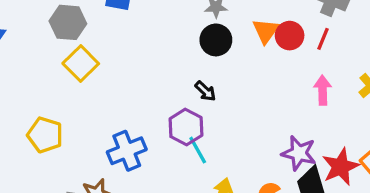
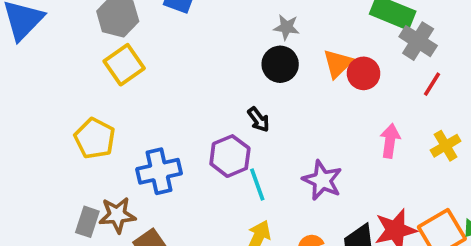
red line: (323, 39) -> (432, 84), moved
yellow pentagon: (45, 135) -> (95, 138), moved
cyan line: (198, 150) -> (257, 184), moved
purple star: (299, 153) -> (322, 180), moved

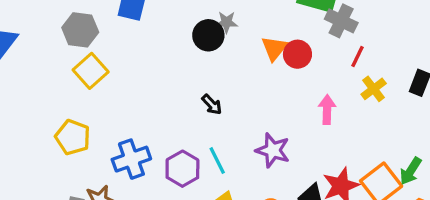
black circle: (280, 64) -> (208, 35), moved
yellow cross: (446, 146) -> (374, 89), moved
purple hexagon: (230, 156) -> (182, 169), moved

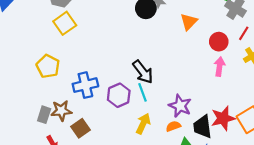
red circle: (297, 54) -> (219, 42), moved
black arrow: (212, 104) -> (143, 72), moved, size x1.6
purple star: (273, 150) -> (180, 106), moved

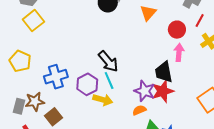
red star: (223, 118) -> (163, 91), moved
yellow arrow: (143, 124) -> (103, 100), moved, turned 84
black trapezoid: (202, 127) -> (164, 72), moved

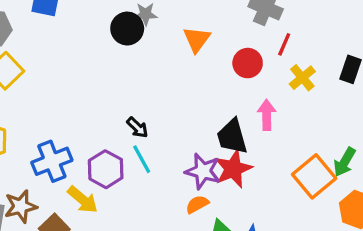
pink arrow: (179, 52) -> (267, 115), moved
black arrow: (108, 61) -> (137, 127), size x0.6
yellow arrow: (103, 100) -> (83, 200), moved, turned 30

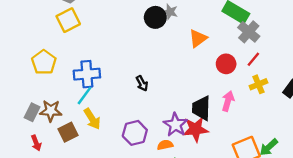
cyan line: (142, 159) -> (84, 96), moved, turned 48
blue cross: (52, 161) -> (87, 74), moved
purple hexagon: (106, 169) -> (135, 133), moved

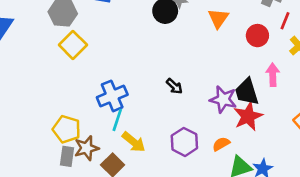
yellow pentagon: (44, 62) -> (67, 129), moved
purple star: (175, 125) -> (223, 99), moved

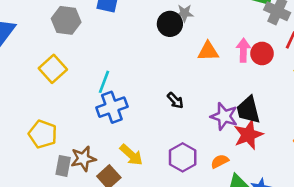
orange triangle: (218, 18) -> (208, 51), moved, turned 50
yellow square: (73, 45) -> (53, 69), moved
pink arrow: (273, 75) -> (243, 50), moved
cyan line: (117, 120) -> (104, 82), moved
yellow pentagon: (67, 129) -> (43, 134), moved

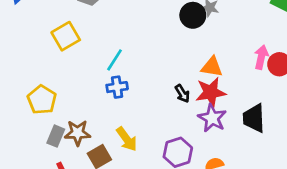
orange triangle: (208, 51) -> (212, 67), moved
blue cross: (112, 107) -> (117, 87), size x0.7
purple star: (224, 116) -> (212, 118), moved
red star: (248, 135) -> (211, 92), moved

